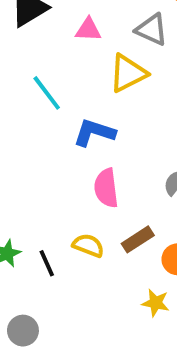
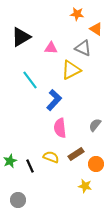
blue L-shape: (94, 133) -> (54, 100), turned 115

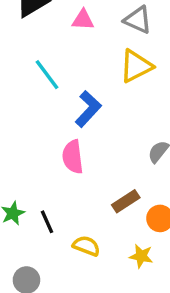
yellow triangle: (71, 70) -> (136, 66), moved
pink semicircle: (60, 128) -> (73, 157), moved
yellow semicircle: (51, 157) -> (86, 246), moved

